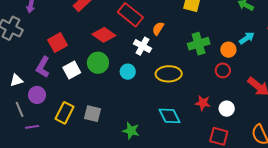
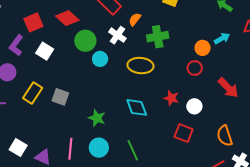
red diamond: (104, 35) -> (67, 18), moved
green cross: (199, 44) -> (158, 37), moved
green circle: (98, 63) -> (85, 41), moved
white square: (72, 70) -> (45, 51), turned -36

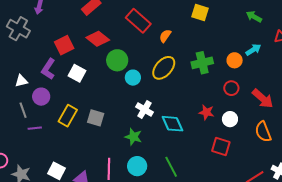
white cross: (117, 35) -> (144, 110), moved
green cross: (158, 37) -> (202, 63), moved
yellow ellipse: (140, 66) -> (164, 68), moved, turned -50
red circle: (195, 68) -> (231, 88), moved
orange semicircle: (225, 136) -> (263, 132), moved

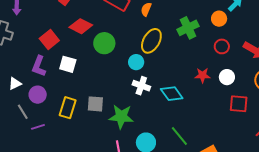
cyan circle: (133, 78) -> (136, 62), moved
green star: (133, 137) -> (121, 117), moved, size x1.4
red square: (221, 146) -> (239, 104), moved

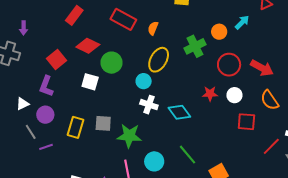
orange circle: (219, 19) -> (219, 32), moved
red circle: (222, 46) -> (229, 65), size x1.5
white square: (68, 64) -> (90, 82), moved

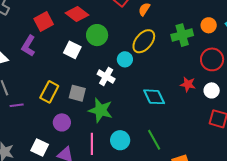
white cross: (149, 105) -> (106, 76), moved
purple circle: (45, 115) -> (62, 122), moved

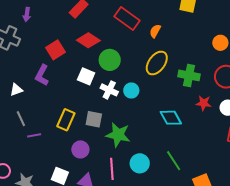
green cross: (182, 35) -> (189, 75), moved, turned 30
cyan circle: (125, 59) -> (131, 90), moved
white cross: (106, 76) -> (109, 90), moved

